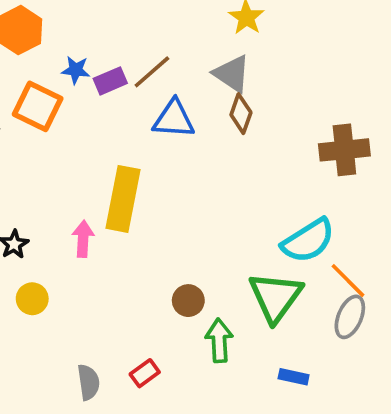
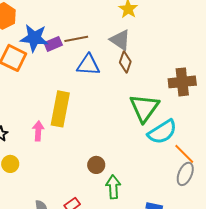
blue star: (76, 70) -> (34, 38), size x1.8
brown line: (152, 72) -> (76, 39), turned 30
green triangle: (275, 297) -> (144, 108), moved

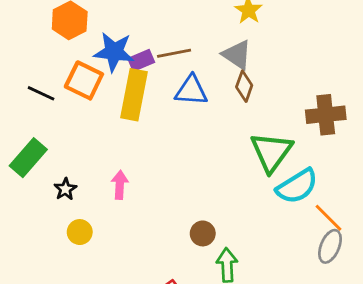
yellow rectangle: (60, 109) -> (134, 95), moved

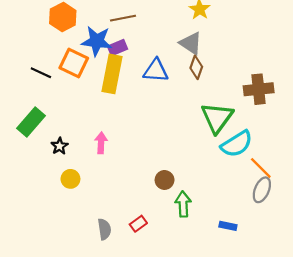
brown line: (174, 53) -> (123, 18), moved

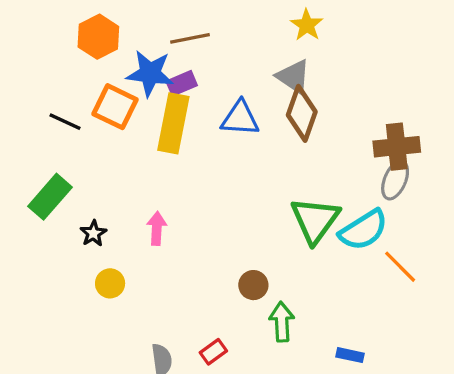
brown diamond: (196, 67) -> (302, 113), size x1.5
green triangle: (217, 118) -> (315, 220), moved
gray ellipse: (262, 190) -> (395, 180), moved

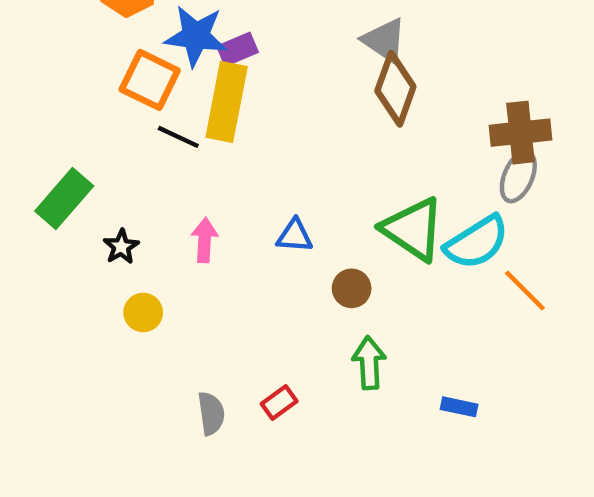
blue triangle: (240, 118) -> (295, 236), moved, size x0.7
black line: (65, 122) -> (178, 137), moved
green triangle: (315, 220) -> (413, 229), turned -32
brown circle: (253, 285) -> (352, 288), moved

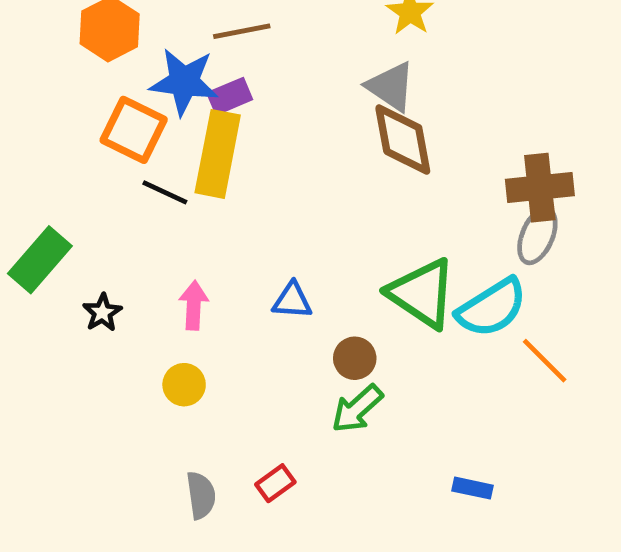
brown diamond: (395, 89) -> (403, 139), turned -30
yellow circle: (143, 312) -> (184, 385), moved
green arrow: (369, 363) -> (357, 409), moved, turned -129

